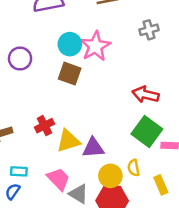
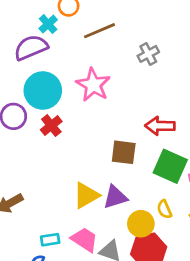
cyan circle: (70, 44) -> (43, 90), moved, size x1.4
brown square: (70, 74) -> (124, 152), moved
red cross: (44, 126) -> (51, 126), moved
cyan rectangle: (19, 171) -> (50, 240), moved

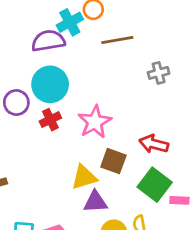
cyan cross: (48, 24) -> (70, 22), size x1.4
pink star: (93, 85) -> (95, 122), moved
yellow triangle: (86, 195) -> (84, 177), moved

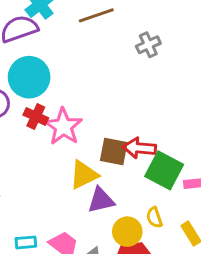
red cross: (50, 120) -> (36, 116), turned -30
pink star: (95, 122) -> (63, 127), moved
red arrow: (154, 144) -> (139, 148), moved

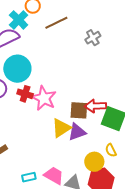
purple triangle: (101, 200) -> (77, 132), moved

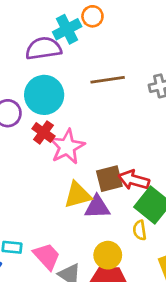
brown line: (56, 23) -> (108, 80), moved
brown square: (79, 110) -> (109, 179), turned -36
yellow semicircle: (111, 150) -> (140, 230), moved

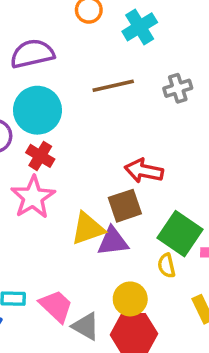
cyan cross: (67, 29) -> (140, 27), moved
pink star: (67, 147) -> (33, 197), moved
red arrow: (134, 180) -> (144, 171), moved

